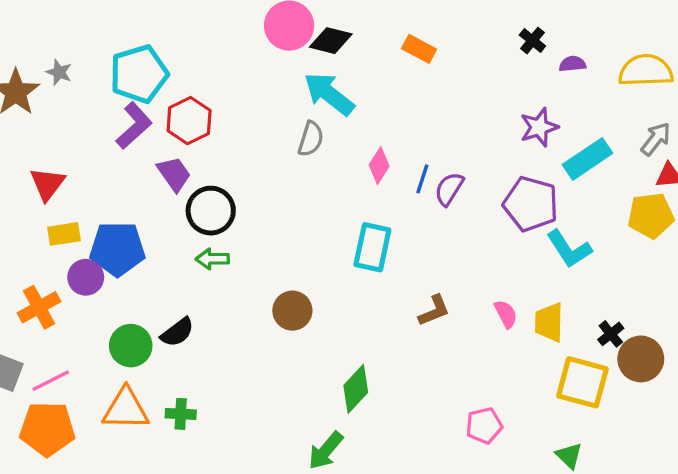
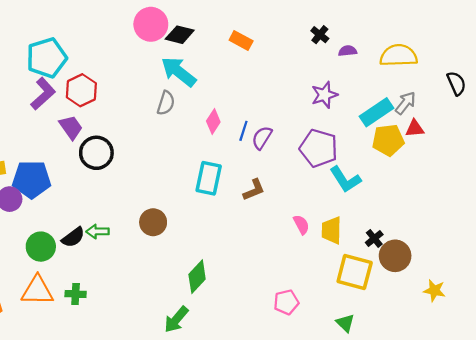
cyan rectangle: (587, 159) -> (377, 112), moved
yellow pentagon: (651, 216) -> (388, 140), moved
green arrow: (212, 259) -> (98, 231), moved
brown L-shape: (434, 311) -> (254, 190), moved

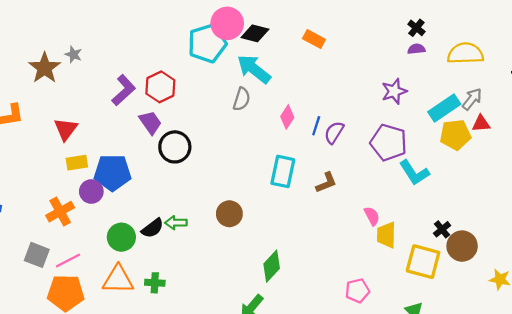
black cross: (320, 35) -> (416, 28), moved
cyan pentagon: (47, 58) -> (207, 43), moved
yellow trapezoid: (331, 230) -> (386, 235), moved

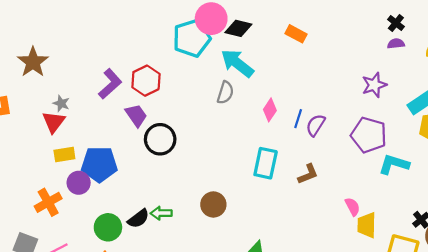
gray star: (74, 55) -> (61, 103), moved
cyan L-shape: (414, 173) -> (394, 164), turned 140

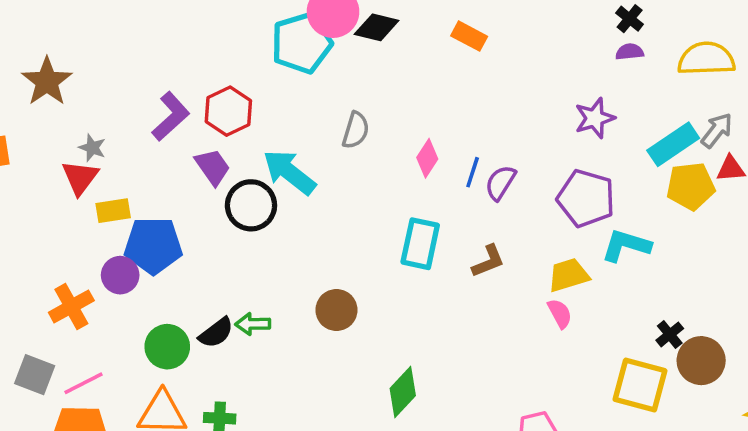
cyan arrow: (237, 63) -> (289, 172), moved
yellow rectangle: (64, 154) -> (113, 211), moved
yellow trapezoid: (367, 225) -> (569, 275), moved, turned 72

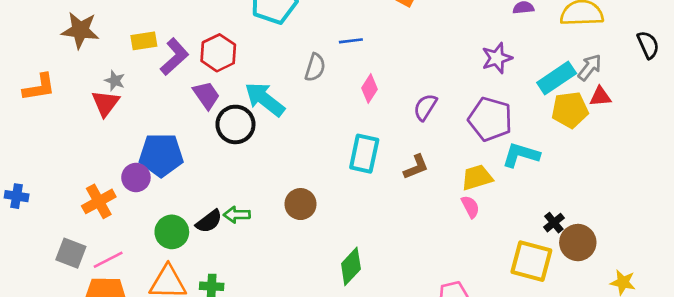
brown star: (47, 81) -> (80, 30), turned -30
blue line: (473, 172) -> (351, 41), moved, turned 65
yellow rectangle: (113, 211) -> (144, 41), moved

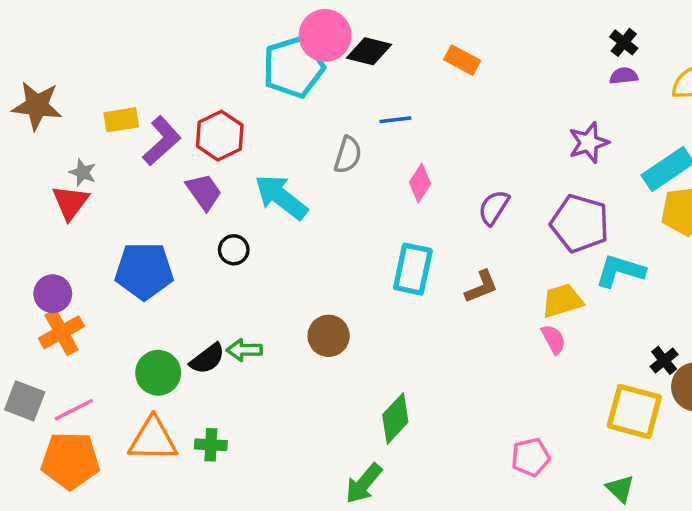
black circle: (235, 124) -> (234, 250), moved, size x0.6
purple circle: (136, 178) -> (53, 294), moved

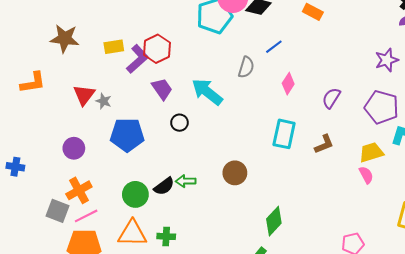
blue line: (395, 120) -> (274, 47), turned -30
red hexagon: (220, 136) -> (157, 49), moved
gray star: (83, 172) -> (104, 101), moved
orange cross: (62, 332) -> (79, 190), moved

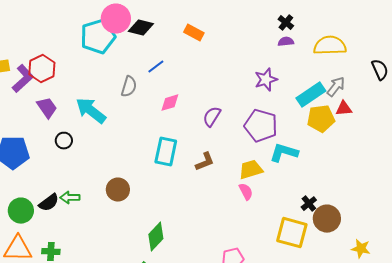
pink diamond: (288, 84) -> (170, 103), turned 40

